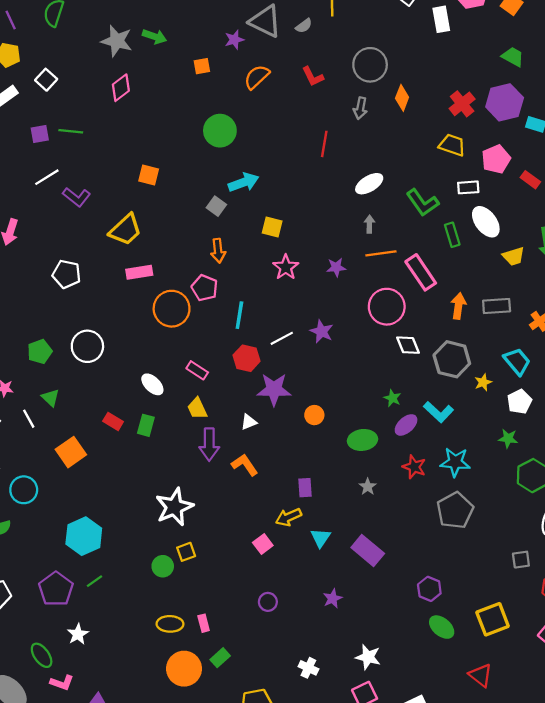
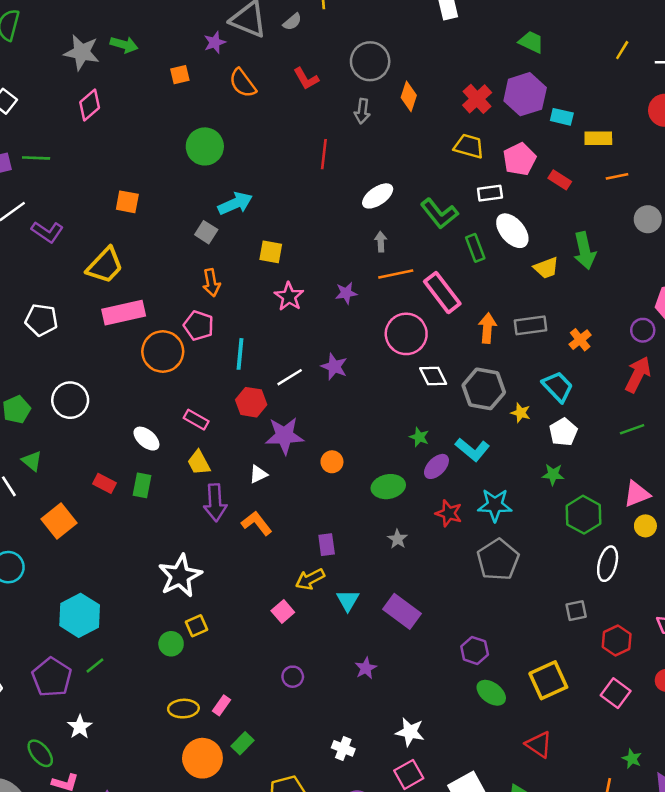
orange semicircle: (257, 77) -> (243, 83), turned -80
pink rectangle: (139, 272) -> (124, 313), size x1.4
yellow star: (483, 382) -> (521, 413), turned -30
pink rectangle: (204, 623) -> (221, 705), turned 54

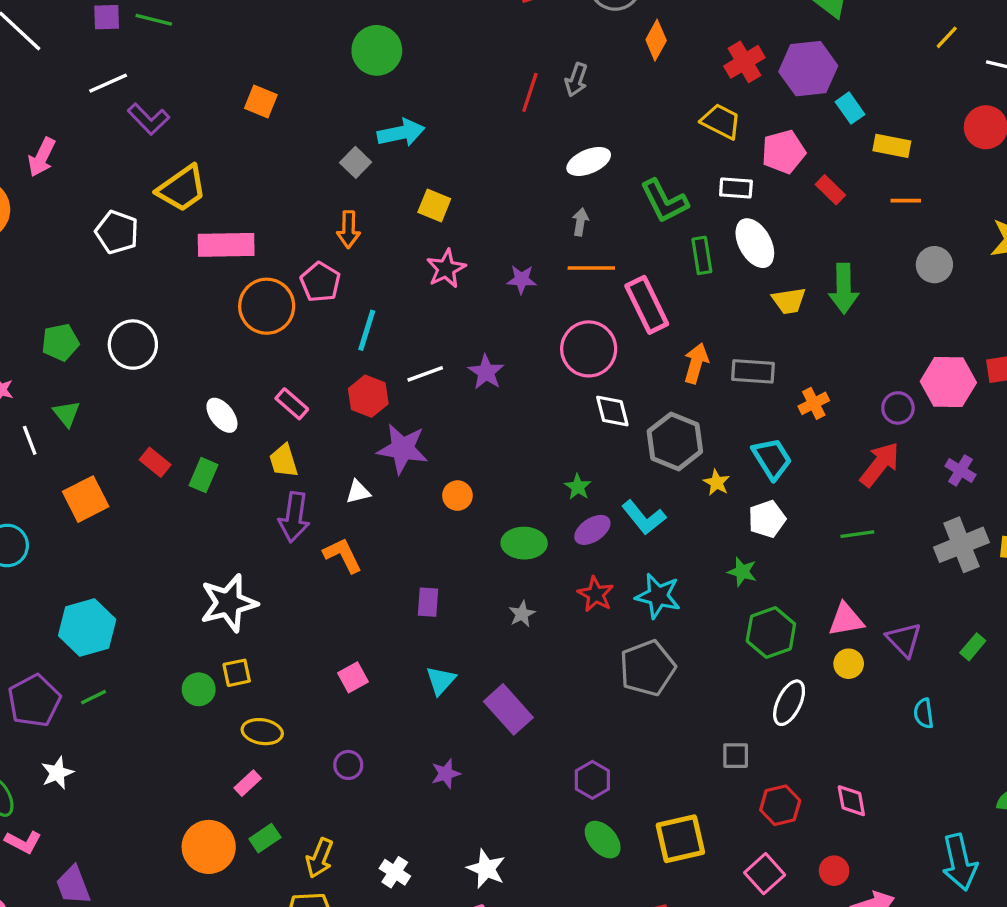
gray arrow: (362, 111) -> (576, 80), moved
cyan rectangle: (562, 117) -> (850, 108), turned 30
yellow trapezoid: (105, 265) -> (182, 188), moved
yellow arrow: (310, 579) -> (320, 858), moved, turned -52
yellow ellipse: (183, 709) -> (262, 732), moved

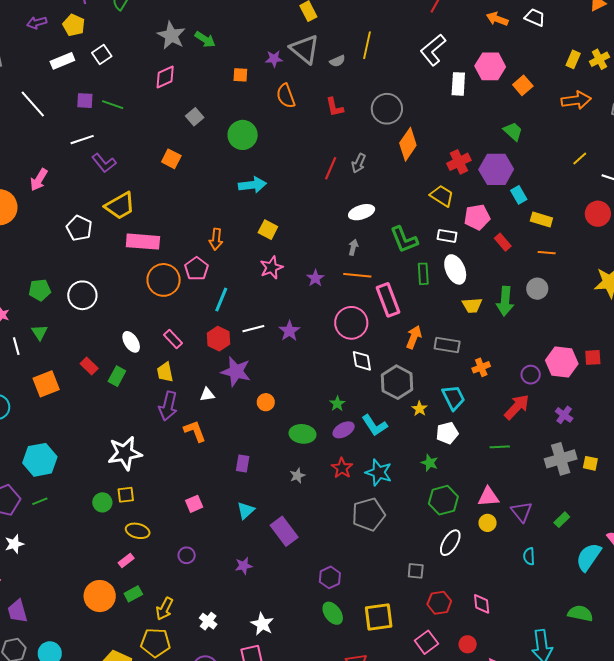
orange diamond: (656, 40) -> (408, 144), size x1.4
gray square: (356, 162) -> (195, 117), moved
gray circle: (934, 265) -> (537, 289), moved
purple star: (521, 279) -> (315, 278), turned 30

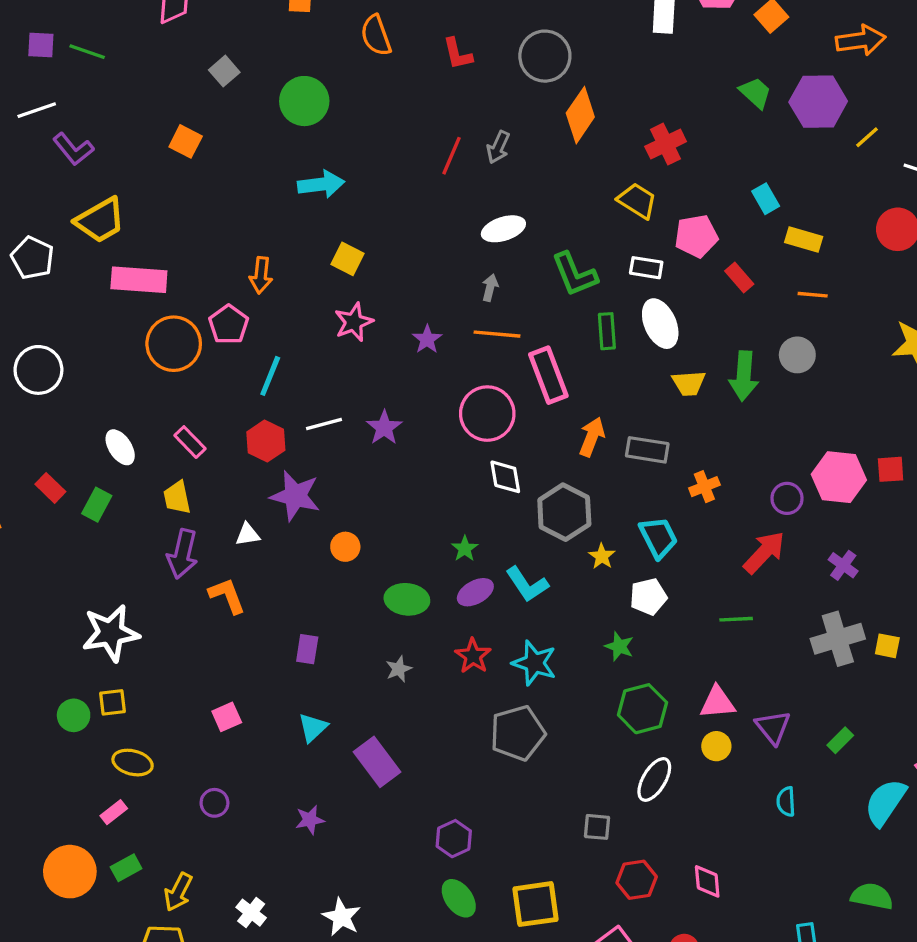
purple hexagon: (496, 169) -> (818, 102), moved

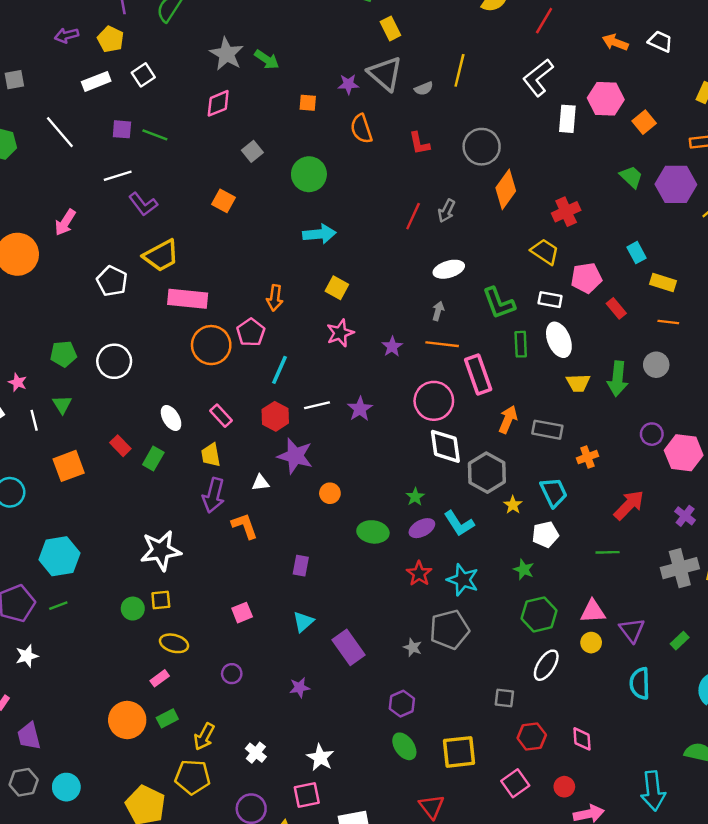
white diamond: (505, 477) -> (445, 446), size x1.4
purple circle: (787, 498) -> (652, 434), moved
gray star: (399, 669) -> (413, 647), moved, turned -30
cyan semicircle: (786, 802) -> (640, 683), size x1.5

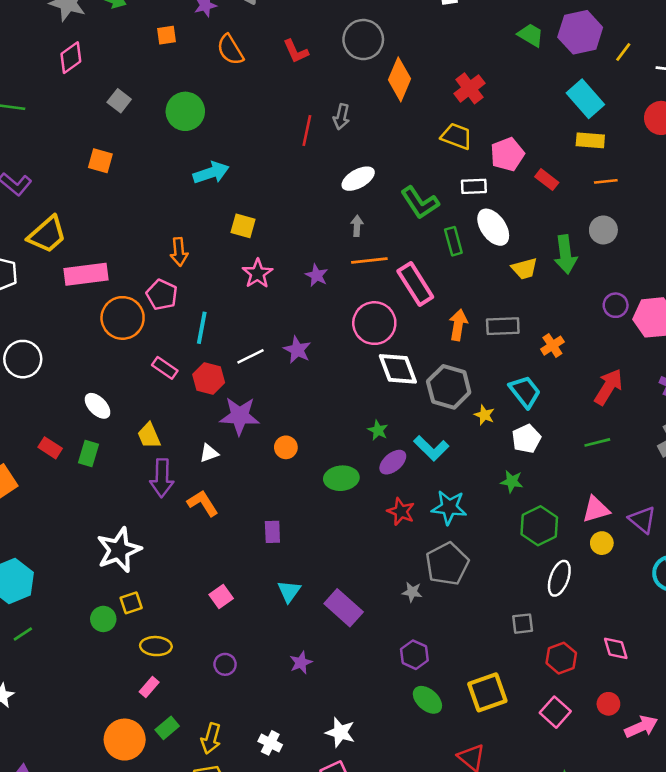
cyan rectangle: (637, 253) -> (585, 99), moved, size x1.6
pink rectangle: (221, 416) -> (165, 368), moved

